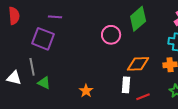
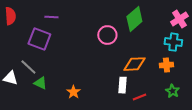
gray line: (32, 67) -> (28, 67), turned -36
orange star: (86, 91) -> (73, 92), moved

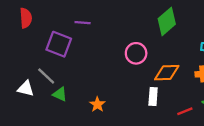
purple line: (51, 17) -> (83, 23), moved
pink circle: (107, 35) -> (136, 53), moved
red line: (139, 97) -> (185, 111), moved

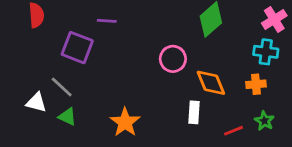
orange diamond: (167, 73) -> (211, 83), turned 70
green triangle: (60, 94) -> (67, 117), moved
orange star: (97, 104) -> (125, 122), size x1.5

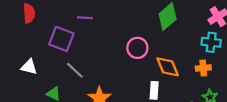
gray line: (62, 87) -> (75, 70), moved
white triangle: (36, 102) -> (29, 67), moved

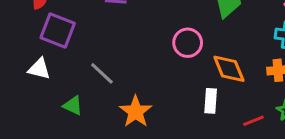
purple square: (61, 39) -> (58, 30), moved

